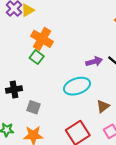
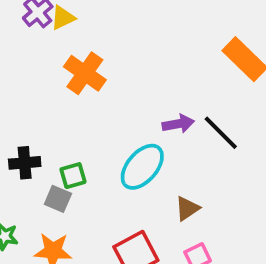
green square: (37, 57) -> (73, 176), moved, turned 32
cyan ellipse: (77, 86) -> (142, 167), turned -35

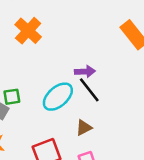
black line: (221, 133) -> (89, 90), moved

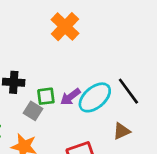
purple arrow: (85, 72) -> (70, 97), moved, turned 144

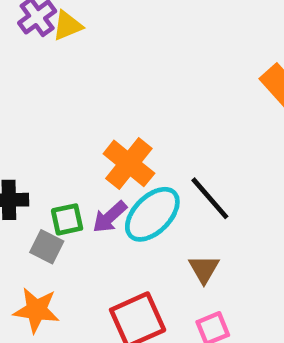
orange cross: (65, 27) -> (129, 163), moved
brown triangle: (122, 131) -> (204, 269), turned -30

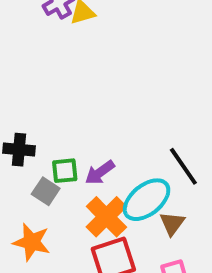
orange cross: (129, 163) -> (106, 217), moved
cyan ellipse: (152, 214) -> (147, 200), moved

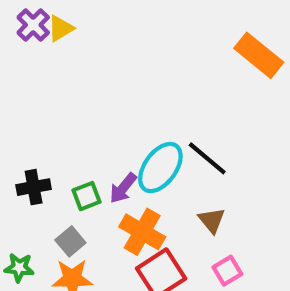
gray square: (46, 191) -> (70, 241), moved, turned 32
cyan ellipse: (147, 200) -> (160, 168), moved

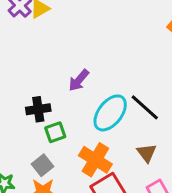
black cross: (34, 187) -> (38, 109), moved
purple arrow: (123, 188) -> (79, 80), moved

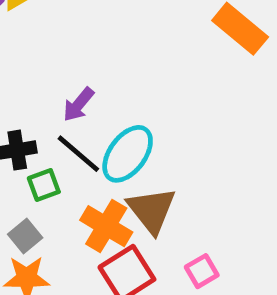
black line: (145, 107) -> (78, 154), moved
brown triangle: (147, 153) -> (152, 210), moved, size x1.6

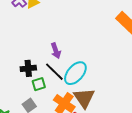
purple arrow: (79, 105) -> (56, 51), turned -63

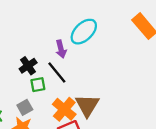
black cross: (28, 68) -> (28, 66), turned -35
cyan ellipse: (75, 73) -> (84, 32), moved

